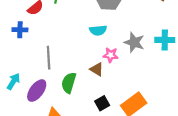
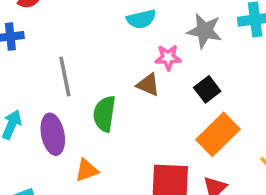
purple ellipse: (37, 91) -> (53, 134), turned -40
black square: (102, 103) -> (207, 89), moved

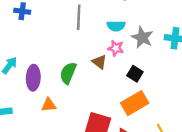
cyan semicircle: (141, 19) -> (116, 26), moved
gray line: (65, 76) -> (79, 17), moved
black square: (207, 89) -> (135, 74), turned -35

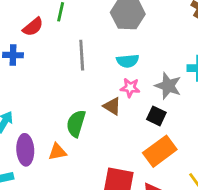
gray star: (142, 37) -> (168, 86), moved
purple ellipse: (33, 78) -> (25, 150), moved
orange triangle: (49, 105) -> (57, 152), moved

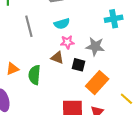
gray star: (168, 86) -> (95, 46), moved
black square: (156, 116) -> (78, 65), moved
orange triangle: (57, 152) -> (12, 69), moved

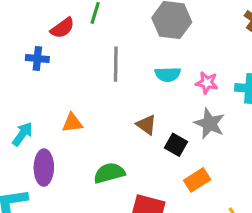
pink star: (67, 42) -> (207, 83), moved
green semicircle: (34, 75) -> (109, 173), moved, turned 54
orange rectangle: (97, 83) -> (197, 180), size x0.7

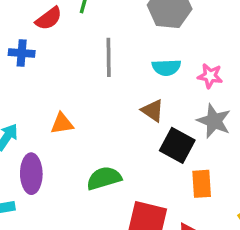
brown triangle: (146, 125) -> (153, 111), moved
black square: (176, 145) -> (177, 145), size x1.4
orange rectangle: (197, 180) -> (202, 184), turned -60

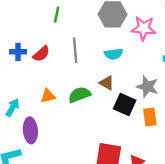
red semicircle: (49, 18) -> (41, 54), moved
pink star: (210, 76) -> (144, 28), moved, size x1.5
green semicircle: (104, 178) -> (79, 95), moved
orange rectangle: (202, 184) -> (150, 117), moved

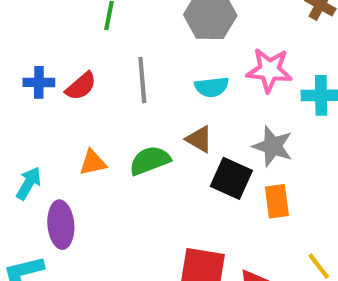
pink star: (144, 28) -> (269, 70), moved

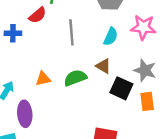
red semicircle: (81, 86) -> (38, 15), moved
cyan semicircle: (212, 87) -> (111, 36), turned -60

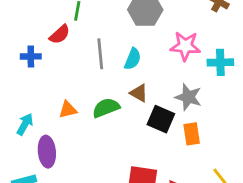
cyan semicircle: (111, 36) -> (133, 59), moved

